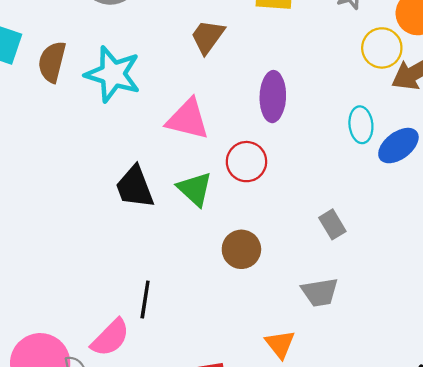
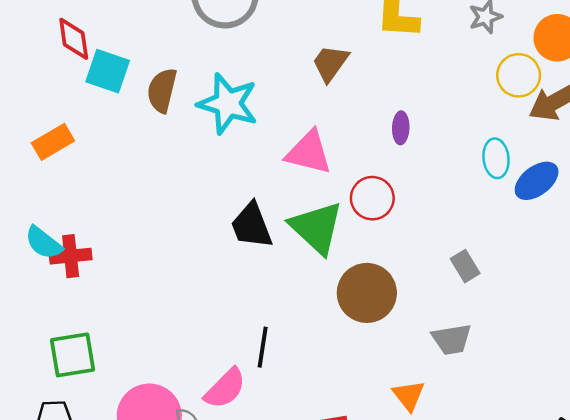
purple ellipse: (273, 97) -> (401, 128), size x0.6
green triangle: (195, 189) -> (316, 228), size x1.4
brown circle: (241, 249) -> (367, 293), size x1.4

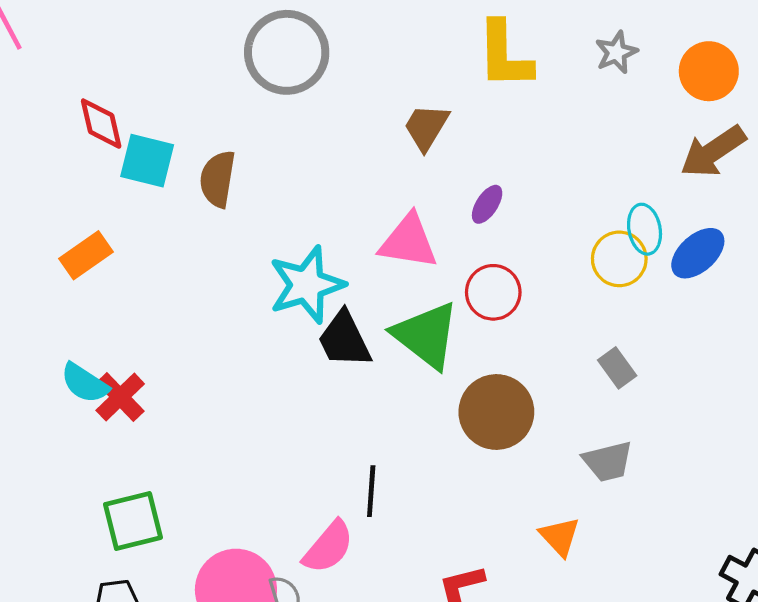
yellow circle: (519, 75) -> (619, 259), moved
cyan star: (228, 104) -> (307, 285), moved, turned -30
purple ellipse: (401, 128) -> (487, 204), moved, turned 36
red cross: (71, 256) -> (120, 397), turned -33

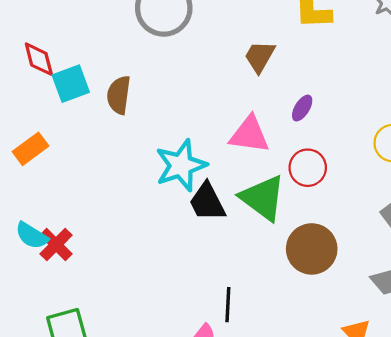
cyan square: (147, 161) -> (71, 84), turned -33

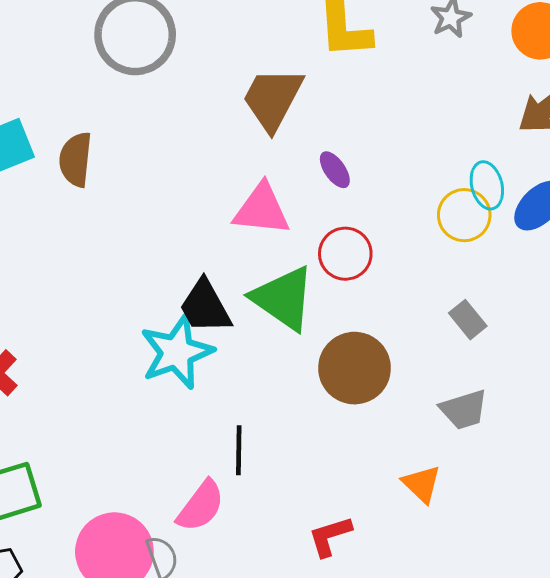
brown trapezoid: (260, 57) -> (273, 99), size x1.4
purple ellipse: (302, 108) -> (335, 170), turned -65
cyan star: (181, 165) -> (177, 352), moved

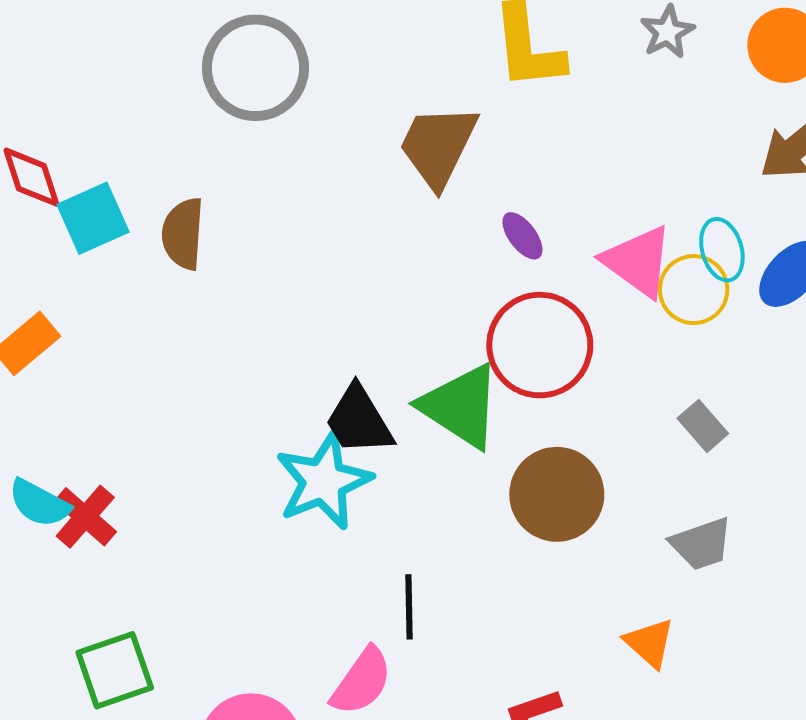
pink triangle: (262, 209) -> (638, 261), moved, turned 32
red circle: (345, 254) -> (540, 345), size x1.5

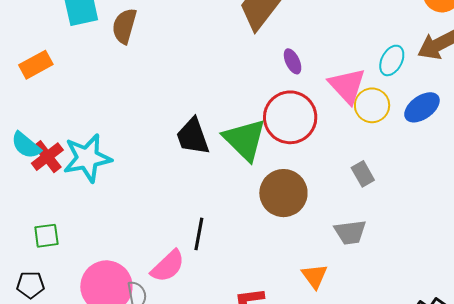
cyan ellipse: (722, 250) -> (392, 60), moved, turned 32
cyan star: (324, 481) -> (87, 158), moved
green square: (115, 670) -> (46, 236), size x0.7

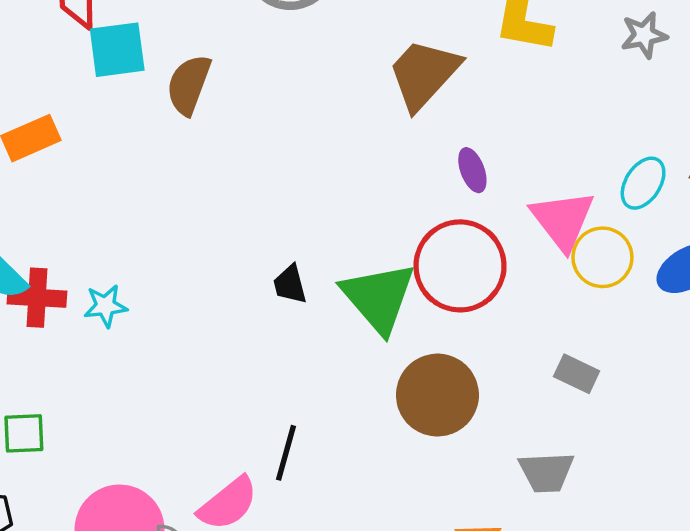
black trapezoid: (193, 136) -> (290, 284), size x0.6
red cross: (47, 157) -> (37, 298), turned 36
cyan star: (87, 158) -> (105, 306), size x0.5
gray rectangle: (363, 174) -> (577, 374), turned -40

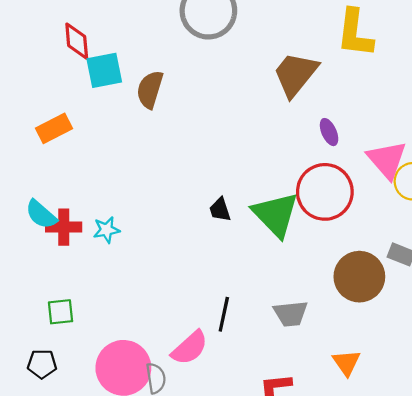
brown circle: (437, 395) -> (359, 277), moved
gray trapezoid: (546, 472) -> (291, 314), moved

